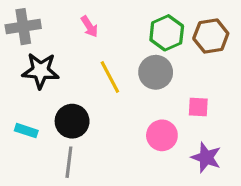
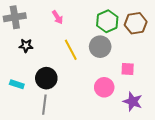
black star: (41, 71) -> (26, 46), size x0.6

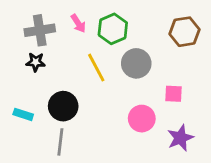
gray cross: (15, 17) -> (40, 30), moved
green hexagon: (107, 21) -> (113, 29), moved
purple star: (133, 102) -> (180, 138), turned 30

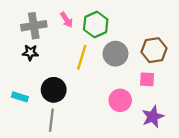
brown hexagon: (184, 32) -> (154, 50), moved
yellow line: (96, 68) -> (82, 57), turned 45

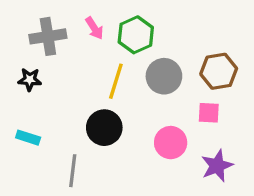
black star: (30, 53) -> (30, 80), moved
black circle: (54, 90) -> (104, 128), moved

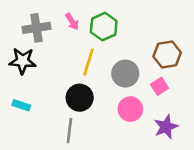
gray circle: (164, 76) -> (125, 74), moved
black star: (30, 80) -> (23, 61), size x1.5
pink square: (209, 113) -> (160, 86), turned -36
gray line: (73, 171) -> (69, 131), moved

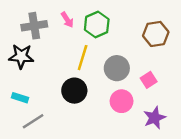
brown hexagon: (167, 55) -> (156, 34), moved
gray line: (69, 131) -> (33, 121), moved, turned 50

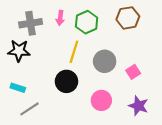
pink arrow: (67, 20) -> (60, 18), turned 40
brown hexagon: (156, 34) -> (128, 18), moved
pink circle: (122, 101) -> (101, 100), moved
purple star: (155, 118) -> (138, 106), turned -30

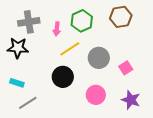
pink arrow: (60, 18) -> (57, 29), moved
yellow line: (74, 52) -> (70, 49), turned 40

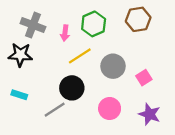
gray cross: (29, 22) -> (33, 25), turned 30
gray line: (28, 103) -> (55, 110), moved

